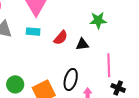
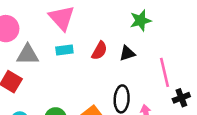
black cross: (118, 88) -> (181, 98), turned -32

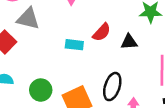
cyan rectangle: (64, 50) -> (74, 45), moved

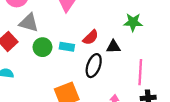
black ellipse: (112, 87) -> (94, 66), moved
green circle: (41, 90) -> (42, 47), moved

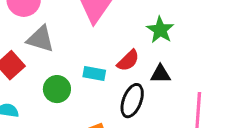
green star: (133, 22) -> (160, 30), moved, turned 30
green circle: (42, 47) -> (57, 89), moved

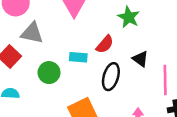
black triangle: (160, 74) -> (140, 59), moved, turned 42

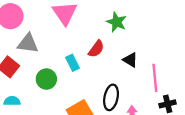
cyan rectangle: (78, 57) -> (72, 63), turned 63
black ellipse: (111, 77) -> (111, 97), moved

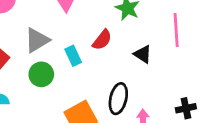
gray triangle: (28, 43) -> (37, 40), moved, turned -40
pink line: (155, 78) -> (176, 30), moved

